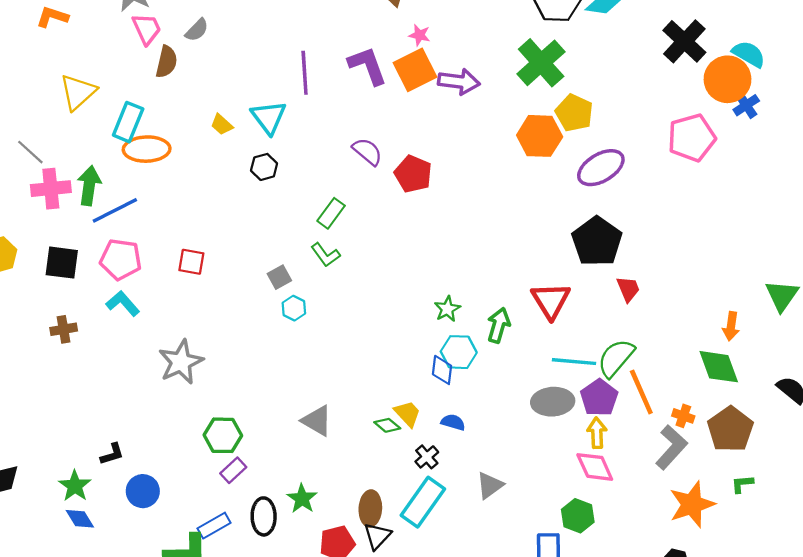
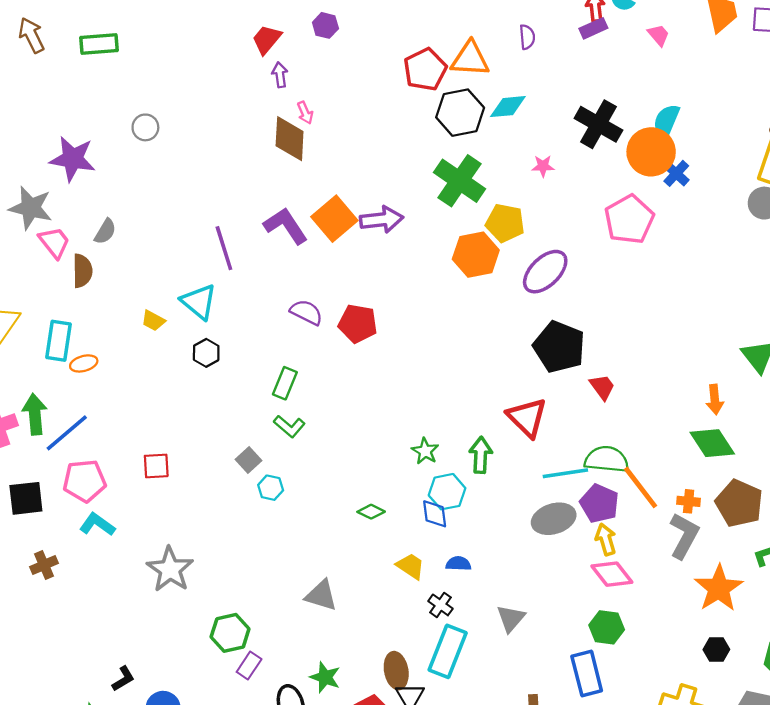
pink star: (419, 35) -> (543, 166), moved
cyan semicircle: (749, 54) -> (666, 121), turned -84
orange ellipse: (147, 149) -> (84, 363), size x0.6
green semicircle: (616, 358) -> (607, 459), turned 69
green diamond: (387, 425) -> (371, 512), moved

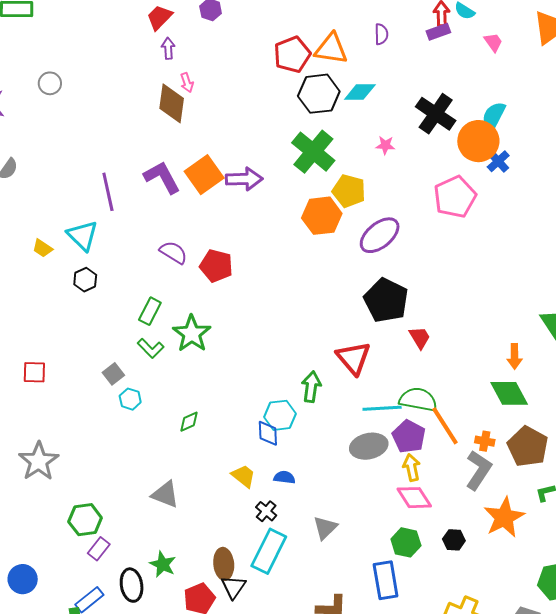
green star: (425, 451) -> (192, 334), moved, size x1.6
green diamond: (371, 512) -> (189, 422), moved, turned -55
black hexagon: (716, 649) -> (454, 540), moved

